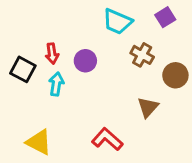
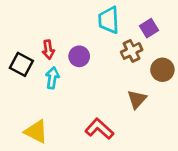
purple square: (165, 17) -> (149, 28), moved
cyan trapezoid: (117, 22) -> (109, 20), turned 64
brown cross: (142, 55) -> (132, 51), turned 35

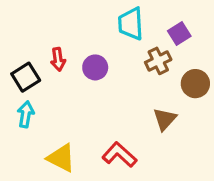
black square: (21, 64) -> (26, 77), turned 30
cyan arrow: (52, 78) -> (26, 114), moved
yellow triangle: (36, 132) -> (61, 158), moved

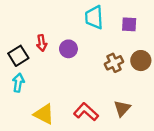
purple square: (179, 33) -> (129, 24), turned 35
brown cross: (158, 61) -> (114, 63), moved
brown triangle: (165, 119) -> (122, 108), moved

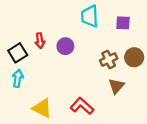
brown triangle: (122, 108) -> (116, 86), moved

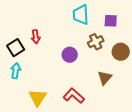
purple circle: (65, 46) -> (70, 55), moved
brown cross: (109, 59) -> (96, 42), moved
yellow triangle: (42, 108) -> (38, 98), turned 36

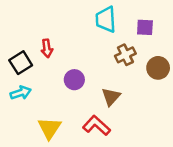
purple circle: (70, 55) -> (74, 80), moved
cyan arrow: (16, 71) -> (21, 93), turned 63
brown triangle: (105, 78) -> (111, 97), moved

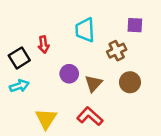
cyan trapezoid: (106, 19) -> (85, 30), moved
brown circle: (158, 68) -> (130, 82), moved
brown triangle: (111, 97) -> (93, 83), moved

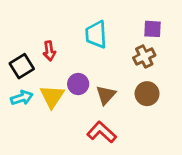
brown cross: (117, 51) -> (144, 56), moved
yellow triangle: (46, 119) -> (52, 96), moved

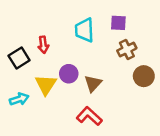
purple square: (153, 29) -> (118, 23), moved
brown circle: (147, 94) -> (144, 76), moved
cyan arrow: (22, 98) -> (19, 99), moved

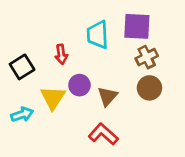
purple square: (118, 23) -> (137, 26), size x1.5
red arrow: (43, 45) -> (61, 54), moved
brown circle: (144, 76) -> (149, 88), moved

